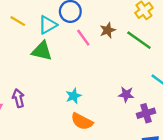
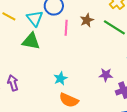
cyan triangle: (48, 25) -> (35, 18), turned -36
pink line: (83, 38) -> (66, 28), turned 42

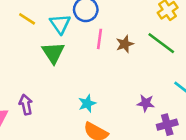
brown star: (87, 20) -> (125, 44), moved
green triangle: (31, 41) -> (53, 53), turned 42

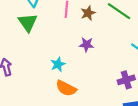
purple star: (146, 103) -> (87, 45), moved

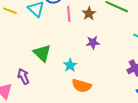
green triangle: (28, 22) -> (42, 53), moved

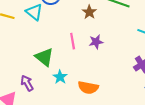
pink line: (69, 14) -> (73, 41), moved
cyan star: (70, 65) -> (60, 77), moved

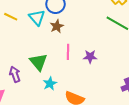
brown star: (89, 12) -> (57, 26), moved
purple arrow: (27, 83) -> (15, 74), moved

